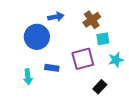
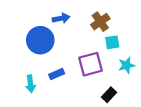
blue rectangle: (52, 68) -> (57, 74), turned -32

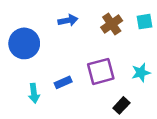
blue circle: (40, 40) -> (24, 43), moved
cyan square: (112, 42) -> (145, 22), moved

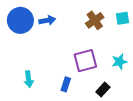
blue arrow: (68, 20) -> (47, 20), moved
blue circle: (24, 43) -> (20, 20), moved
blue rectangle: (63, 82) -> (66, 84), moved, turned -48

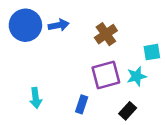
cyan square: (123, 18) -> (152, 52), moved
brown cross: (95, 20) -> (106, 34), moved
cyan star: (119, 62) -> (137, 76), moved

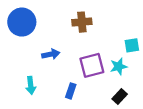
blue arrow: (59, 25) -> (51, 54), moved
brown cross: (106, 34) -> (82, 22), moved, turned 30
black rectangle: (128, 111) -> (120, 97), moved

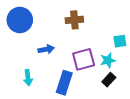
blue rectangle: (71, 91) -> (64, 83), size x1.6
black rectangle: (120, 97) -> (109, 80), moved

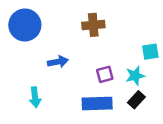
purple square: (84, 59) -> (105, 74), size x0.6
blue rectangle: (64, 83) -> (97, 104), moved, turned 70

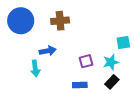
brown cross: (93, 25) -> (60, 21), moved
cyan arrow: (35, 97) -> (35, 68), moved
blue rectangle: (97, 104) -> (80, 85), size x0.6

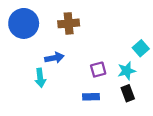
cyan square: (123, 42) -> (141, 48), turned -32
black rectangle: (112, 82) -> (128, 93), turned -64

